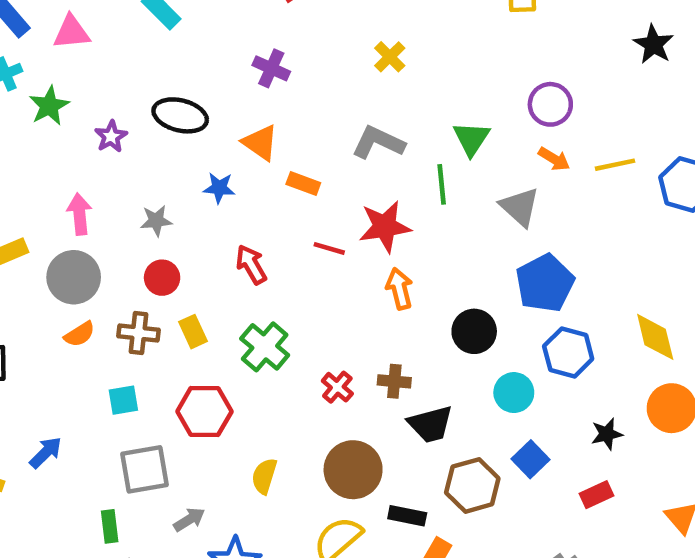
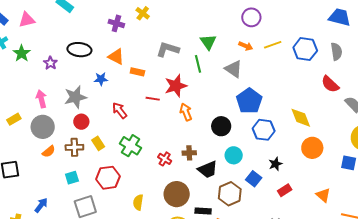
yellow cross: (390, 57) -> (143, 13), moved
purple circle: (550, 104) -> (251, 17), moved
gray star: (156, 221) -> (75, 97), size x1.6
cyan circle: (514, 393) -> (234, 155), moved
black star: (607, 434) -> (275, 164), moved

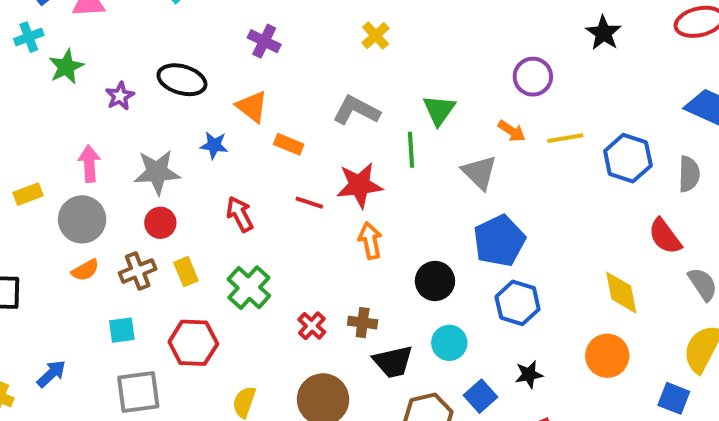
yellow cross: (143, 13) -> (376, 36), moved
yellow diamond: (301, 118) -> (621, 293), moved
brown cross: (74, 147) -> (138, 271), turned -30

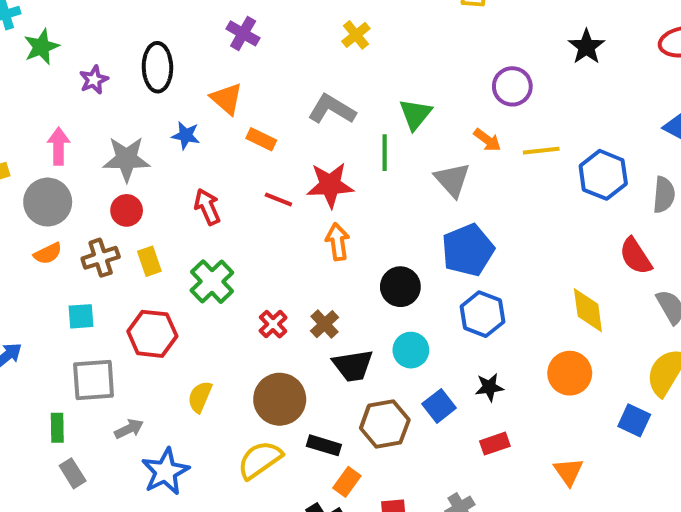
black ellipse: (182, 80) -> (157, 67), turned 69
brown cross: (363, 323) -> (325, 324), turned 36

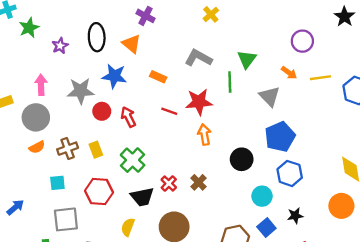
orange triangle: (227, 99) -> (131, 44), moved
blue star: (186, 135) -> (114, 76), size x1.5
red circle: (127, 210) -> (102, 111), moved
cyan circle: (411, 350) -> (262, 196), moved
black trapezoid: (353, 366) -> (142, 197), moved

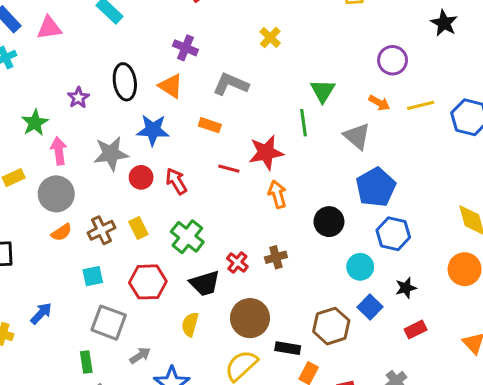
green star: (29, 28) -> (35, 123), moved
gray L-shape: (198, 58) -> (231, 84), moved
brown cross: (199, 182) -> (276, 257), turned 35
gray square: (66, 219) -> (109, 323), turned 32

